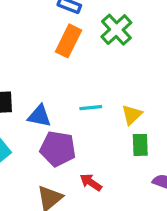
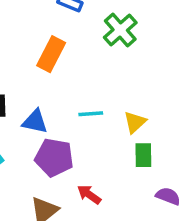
orange rectangle: (68, 41) -> (51, 54), moved

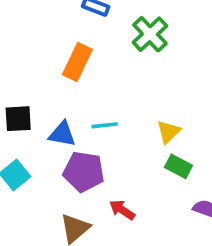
cyan line: (91, 114) -> (105, 125), moved
green rectangle: (143, 155) -> (179, 166), turned -60

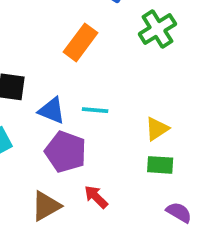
green rectangle: (179, 166) -> (160, 165), turned -35

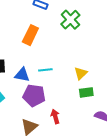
red arrow: (96, 197) -> (55, 116), turned 40

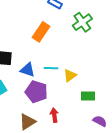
yellow triangle: (81, 73) -> (70, 75), moved

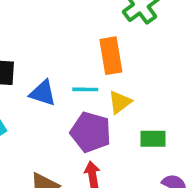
orange rectangle: (41, 32) -> (111, 56), moved, turned -42
purple pentagon: (36, 92) -> (91, 132), moved

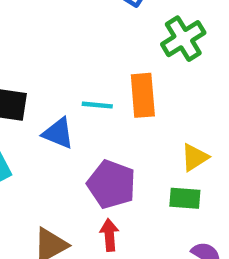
cyan line: (85, 89) -> (97, 105), moved
yellow triangle: (120, 102) -> (195, 157), moved

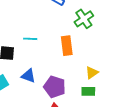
cyan line: (97, 105) -> (30, 39), moved
blue triangle: (58, 133) -> (28, 76), moved

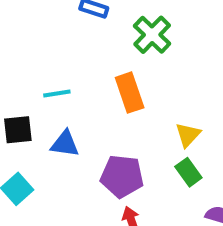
blue triangle: (28, 76) -> (65, 144), moved
green rectangle: (88, 91) -> (188, 172), turned 64

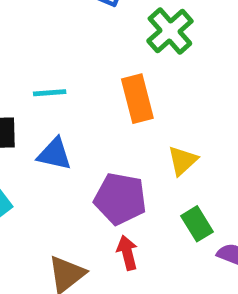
yellow triangle: (188, 135) -> (183, 161), moved
green rectangle: (188, 172) -> (197, 224), moved

